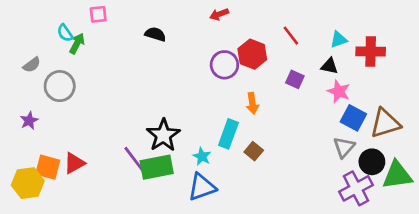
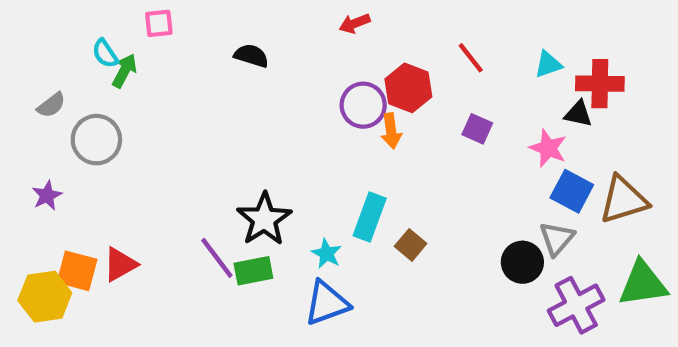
black triangle: (329, 66) -> (578, 114), moved
orange arrow: (252, 103) -> (391, 131), moved
black circle: (372, 162) -> (522, 262), moved
green rectangle: (157, 167) -> (253, 271), size x0.7

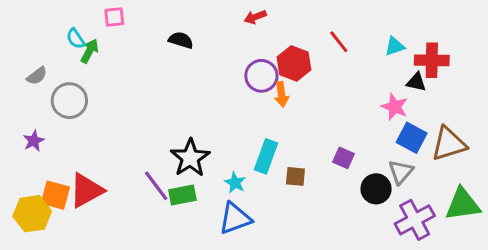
purple square: (477, 129) -> (343, 158), moved
brown square: (411, 245) -> (295, 176), turned -35
red triangle: (120, 264) -> (86, 190), size x1.4

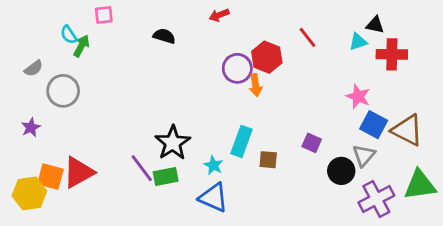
red arrow: (255, 17) -> (219, 15), moved
black triangle: (416, 82) -> (375, 25), moved
brown triangle: (449, 144) -> (407, 130), turned 44
blue triangle: (235, 218) -> (213, 198), turned 44

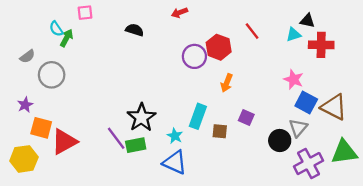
orange arrow: (256, 85) -> (227, 83), moved, turned 30
purple square: (312, 143) -> (246, 117), moved
orange square: (50, 177) -> (41, 128), moved

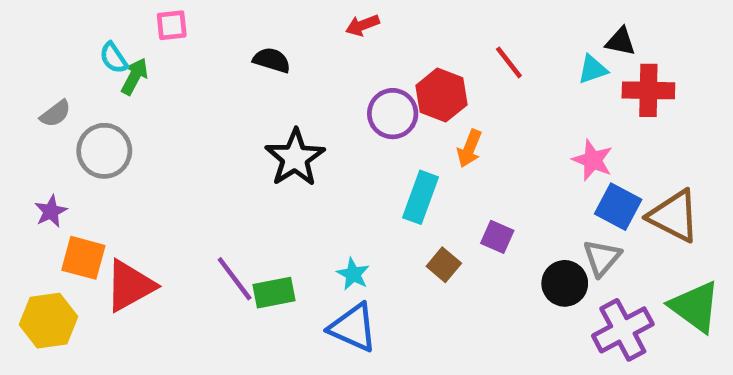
orange arrow: (227, 83) -> (469, 149), moved
cyan rectangle: (198, 116) -> (421, 197), moved
black star: (141, 117) -> (295, 158), moved
brown square: (220, 131) -> (444, 265), turned 35
green triangle: (344, 152) -> (695, 307), turned 44

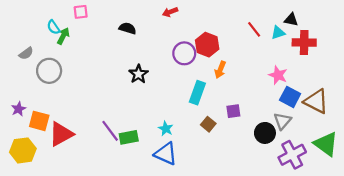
red line: (509, 62) -> (254, 29), moved
black star: (295, 158) -> (138, 74), size x0.7
purple star: (51, 211) -> (19, 109), moved
purple square: (497, 237) -> (233, 111), turned -32

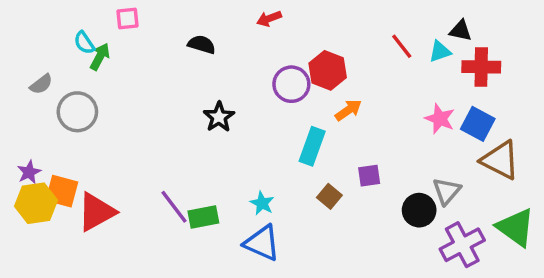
orange arrow: (220, 70) -> (348, 110), turned -147
blue square: (290, 97) -> (478, 124), moved
yellow hexagon: (23, 150) -> (36, 203), moved

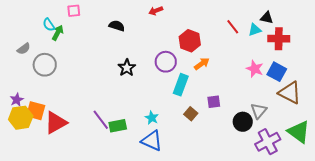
purple circle: (291, 84) -> (166, 62), moved

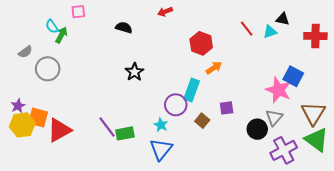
red cross: (279, 39) -> (315, 36), moved
purple circle: (166, 62) -> (176, 105), moved
pink star: (255, 69) -> (278, 90), moved, size x1.4
brown triangle: (290, 93) -> (313, 113), moved, turned 35
blue triangle: (152, 141) -> (161, 149), turned 45

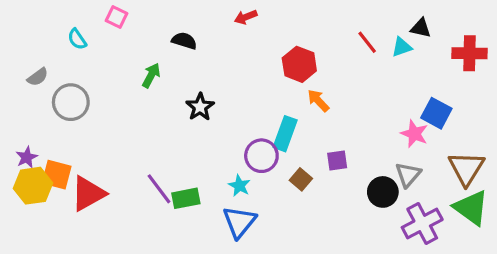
pink square: (78, 12) -> (117, 17), turned 32
green arrow: (61, 35) -> (151, 75), moved
orange arrow: (214, 68) -> (318, 101), turned -98
pink star: (278, 90) -> (414, 134), size x0.7

